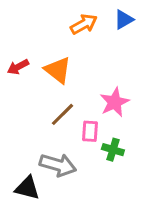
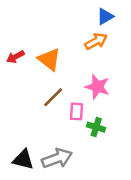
orange arrow: (84, 24) -> (96, 41), moved
pink star: (115, 102) -> (97, 87), turned -30
gray arrow: (58, 165) -> (57, 158), moved, turned -36

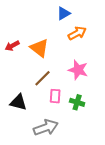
blue triangle: (105, 16) -> (63, 13), moved
pink rectangle: (77, 111) -> (55, 96), moved
black triangle: (23, 160) -> (18, 102), moved

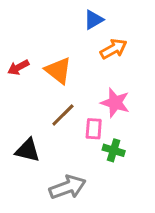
pink rectangle: (55, 96) -> (94, 129), moved

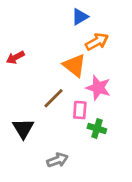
orange triangle: (58, 70) -> (75, 65), moved
black triangle: (28, 150) -> (23, 129), turned 45
gray arrow: (68, 187) -> (57, 160), size x0.7

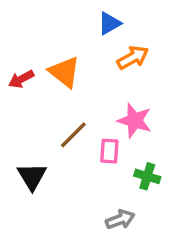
orange triangle: (75, 65) -> (64, 72), moved
green cross: (97, 129) -> (147, 176), moved
gray arrow: (57, 160) -> (120, 220), moved

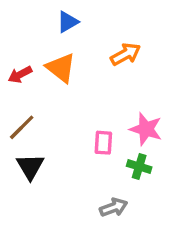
blue triangle: (109, 23) -> (68, 22), moved
pink star: (135, 120) -> (146, 129), moved
brown line: (73, 135) -> (22, 127), moved

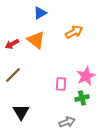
pink star: (146, 129) -> (86, 76), turned 30
black triangle: (30, 167) -> (21, 112), moved
green cross: (139, 167) -> (82, 98), turned -32

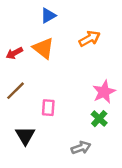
pink rectangle: (61, 84) -> (48, 108), moved
green cross: (82, 98) -> (99, 119), turned -32

